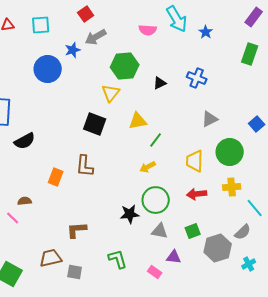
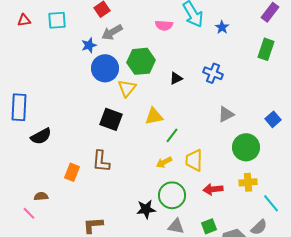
blue circle: (48, 69) -> (105, 68), moved
yellow trapezoid: (195, 161) -> (194, 160), moved

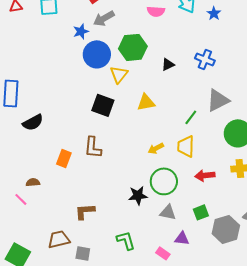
gray triangle: (226, 114) -> (218, 100), size x1.4
green line: (172, 135) -> (191, 117), moved

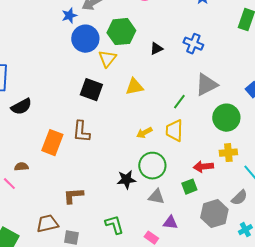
orange rectangle: (64, 158) -> (52, 143), size x1.4
red arrow: (205, 175) -> (203, 167), moved
green square: (201, 212) -> (189, 187), moved

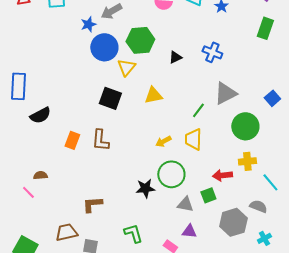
orange rectangle: (52, 143) -> (72, 140), moved, size x0.7
gray triangle: (156, 197) -> (185, 204), moved
gray semicircle: (239, 198) -> (258, 206), turned -114

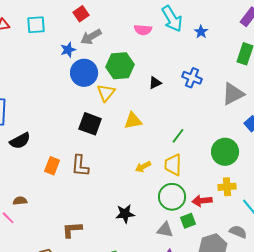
gray triangle: (225, 93) -> (233, 94), moved
green circle: (171, 174) -> (172, 197), moved

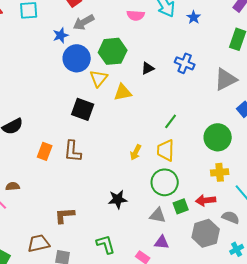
yellow triangle: (133, 121) -> (123, 92), moved
yellow arrow: (143, 167) -> (136, 152), turned -35
red arrow: (202, 201) -> (206, 200), moved

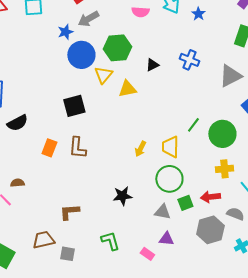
black square: (83, 109) -> (74, 106), moved, turned -35
green line: (171, 121) -> (193, 125), moved

